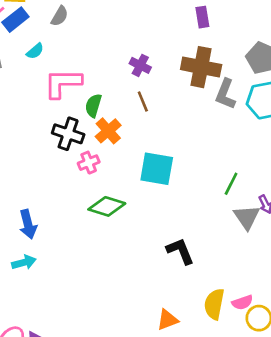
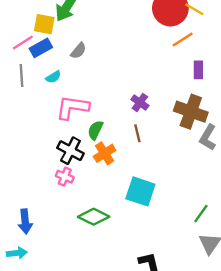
pink cross: (89, 163) -> (65, 177), moved, turned 36

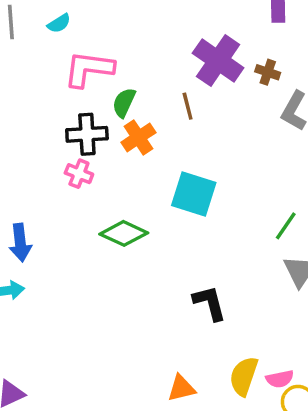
purple cross: (140, 103) -> (218, 60), moved, size x1.8
brown cross: (191, 112) -> (268, 72), size x0.5
black cross: (70, 151) -> (87, 134), turned -30

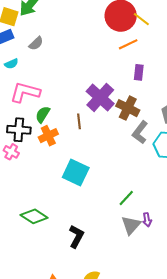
brown cross: (268, 72) -> (128, 108), size x1.6
green diamond: (124, 233) -> (34, 216), moved
black L-shape: (210, 303) -> (76, 236), turned 35

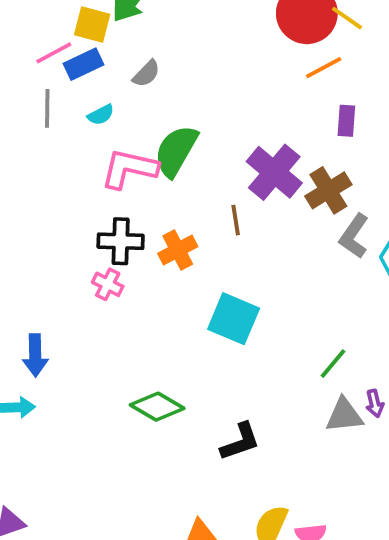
brown cross: (128, 108) -> (328, 190), turned 35
green semicircle: (43, 114) -> (176, 151), moved, size x1.6
gray triangle: (131, 225) -> (344, 415), turned 45
black L-shape: (76, 236) -> (240, 442), turned 45

